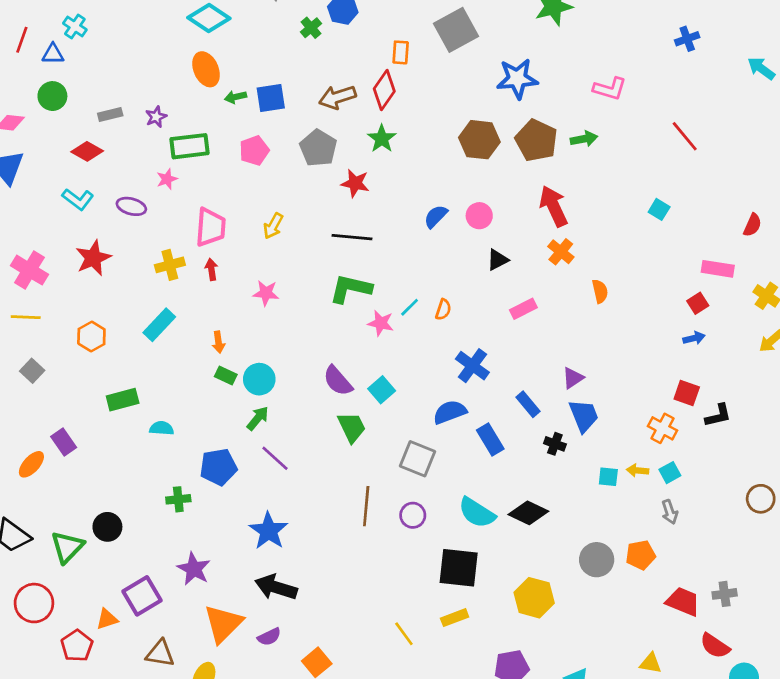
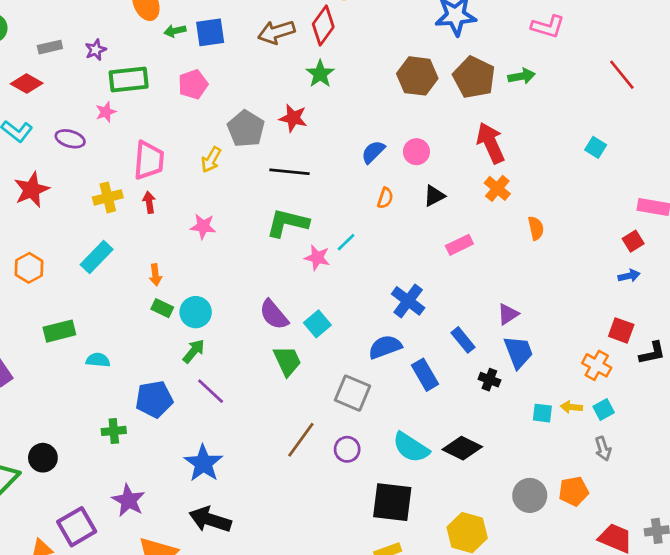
gray pentagon: (318, 148) -> (246, 129), moved
orange semicircle: (443, 310) -> (385, 198), moved
brown line: (366, 506) -> (301, 440), turned 30

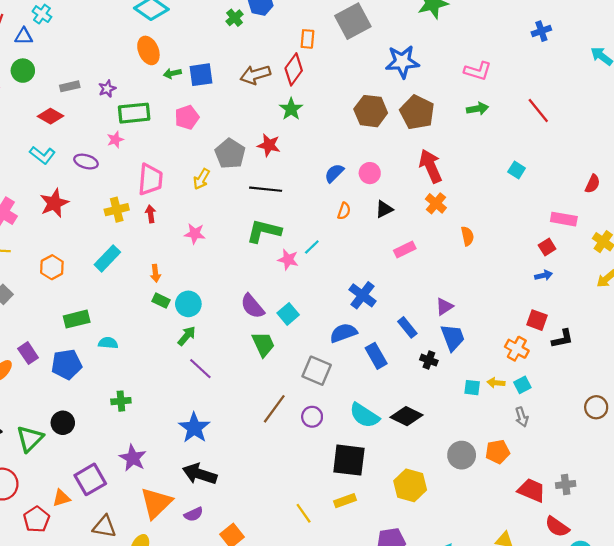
green arrow: (522, 76) -> (478, 109), moved
blue pentagon: (154, 399) -> (67, 364), moved

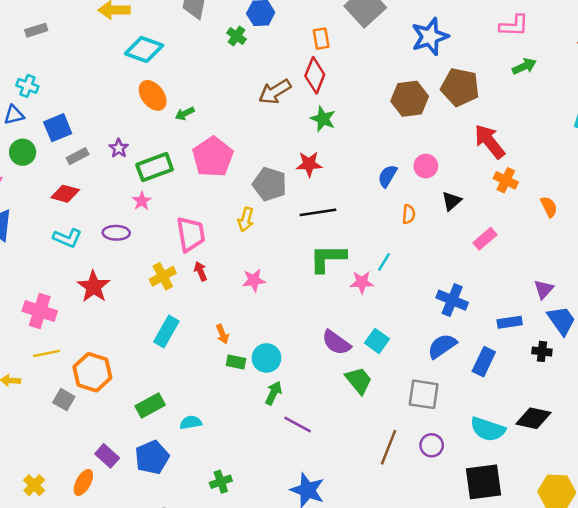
blue square: (201, 75) -> (58, 128), moved
pink pentagon: (187, 117) -> (213, 157), size x1.5
orange hexagon: (52, 267) -> (92, 372), moved, size x1.4
blue rectangle: (407, 327) -> (510, 322), turned -45
blue rectangle: (376, 356) -> (484, 362), turned 70

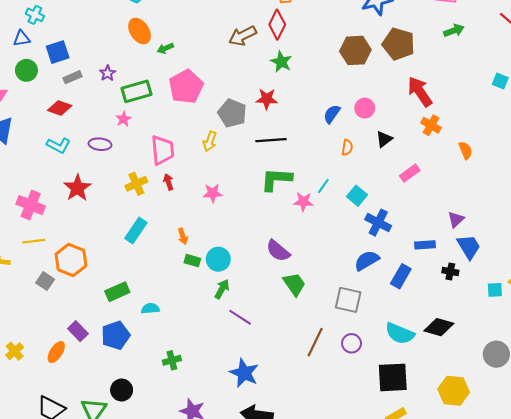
cyan square: (377, 341) -> (357, 196), moved

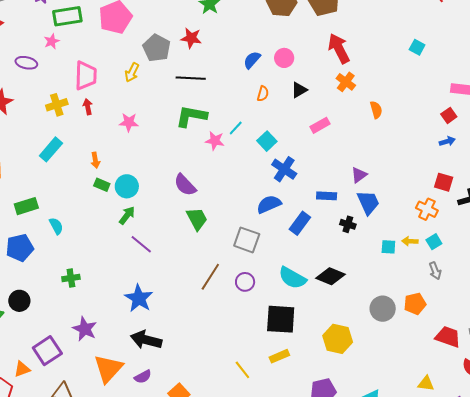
cyan semicircle: (150, 309) -> (56, 226), turned 60

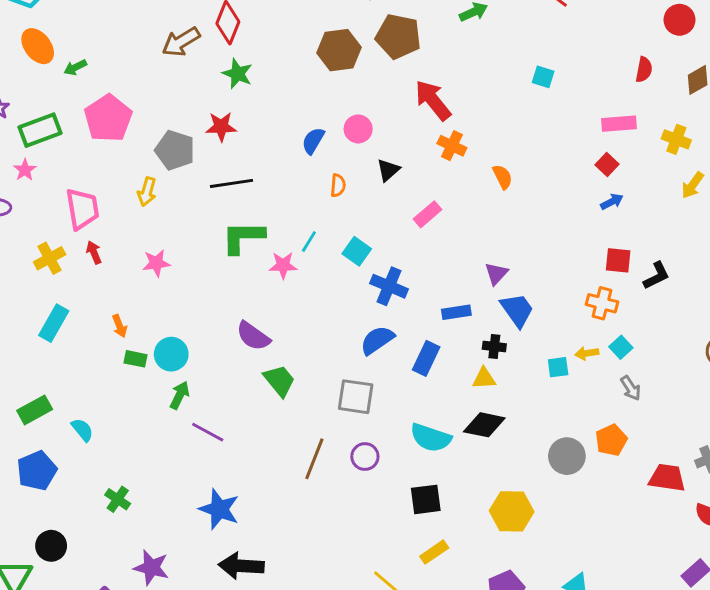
green cross: (71, 278) -> (118, 499), turned -36
black square: (281, 319) -> (426, 499), size x0.7
yellow triangle: (426, 383) -> (484, 378), moved

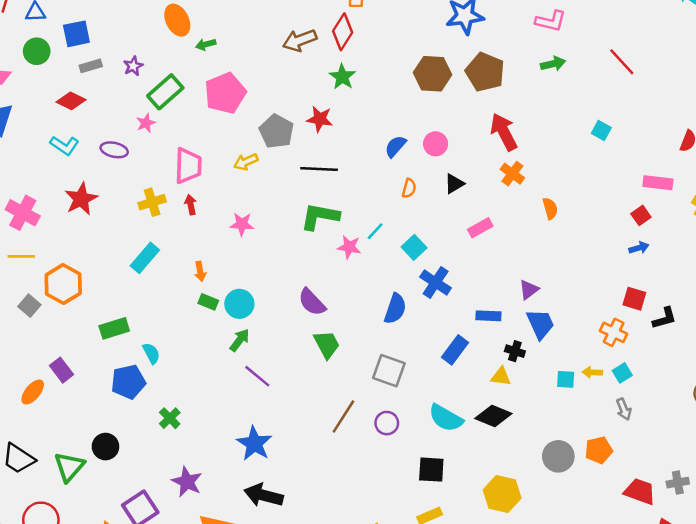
green rectangle: (40, 130) -> (165, 92), turned -32
yellow arrow: (147, 192) -> (246, 162), turned 40
blue semicircle: (377, 340) -> (395, 309), moved, turned 132
blue pentagon: (37, 471) -> (128, 382), moved

